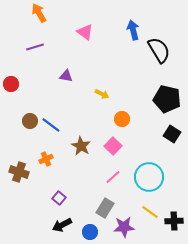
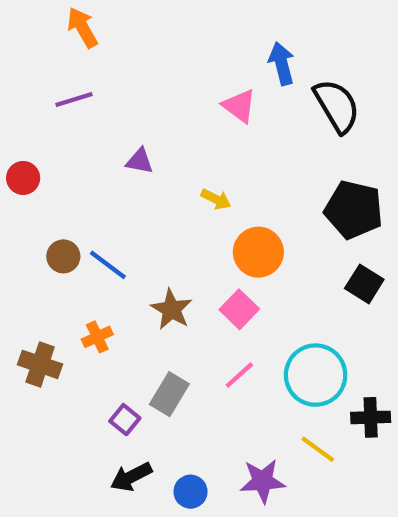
pink triangle: (85, 32) -> (239, 106), moved
orange circle: (122, 119) -> (258, 252), size x1.5
gray rectangle: (105, 208) -> (169, 394), moved
black cross: (174, 221) -> (371, 417), moved

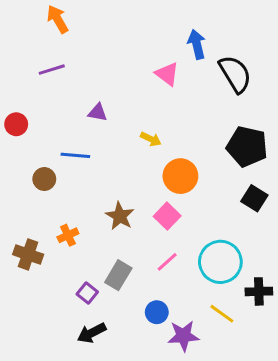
blue line: (108, 265) -> (75, 155), moved, turned -32
blue circle: (191, 492) -> (157, 312), moved

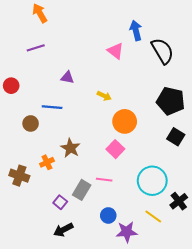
brown star: (120, 216) -> (70, 148), moved
pink line: (167, 262) -> (104, 180), moved, turned 49
black cross: (259, 291) -> (179, 201), turned -36

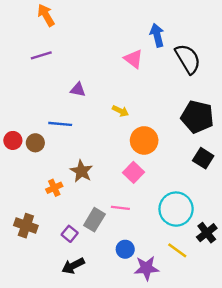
red circle: (11, 86) -> (13, 140), moved
brown cross: (19, 176) -> (26, 226), moved

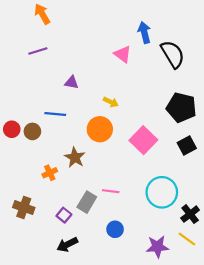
orange circle: (144, 140) -> (100, 129), moved
black square: (203, 158) -> (187, 146), turned 30
pink square: (133, 172) -> (143, 140), moved, size x1.4
yellow line: (177, 250) -> (187, 239), moved
purple star: (146, 268) -> (157, 247), moved

